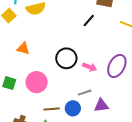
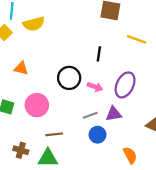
black line: (89, 21) -> (99, 54), moved, turned -32
purple triangle: (101, 105) -> (114, 114), moved
blue circle: (73, 108) -> (97, 135), moved

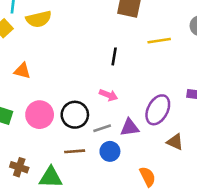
yellow line: (137, 39) -> (159, 41), turned -30
black circle: (69, 78) -> (75, 115), moved
purple ellipse: (125, 85) -> (158, 110), moved
brown line: (54, 134) -> (75, 151), moved

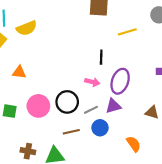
black line: (114, 56) -> (101, 57), moved
purple ellipse: (158, 110) -> (120, 81), moved

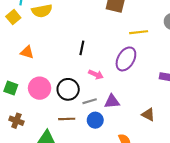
black line: (101, 57) -> (82, 48), moved
purple ellipse: (120, 81) -> (126, 59), moved
brown cross: (28, 151) -> (16, 121), moved

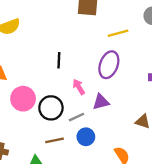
pink arrow: (96, 75) -> (79, 87), turned -136
pink circle: (40, 88) -> (23, 99), moved
purple triangle: (112, 101) -> (101, 102), moved

